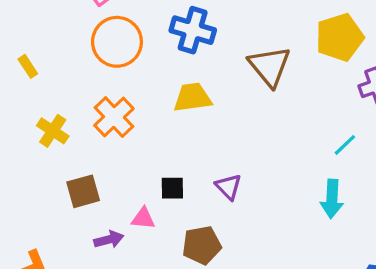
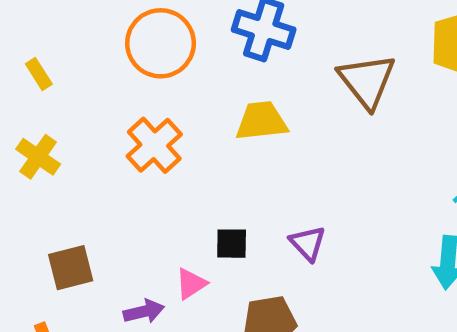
yellow cross: (53, 131) -> (38, 157), moved
brown square: (83, 191) -> (71, 268), moved
pink triangle: (143, 218) -> (191, 284), turned -40

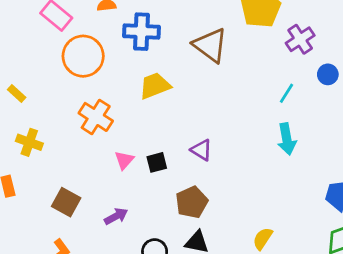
brown square: (71, 268) -> (66, 202), turned -32
pink triangle: (191, 284) -> (124, 160), moved

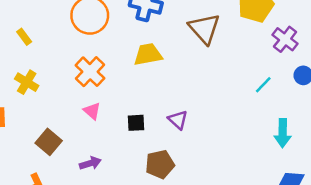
purple cross: (300, 39) -> (285, 39), turned -30
cyan arrow: (287, 139) -> (283, 133), moved
pink triangle: (124, 160) -> (92, 111), moved, turned -42

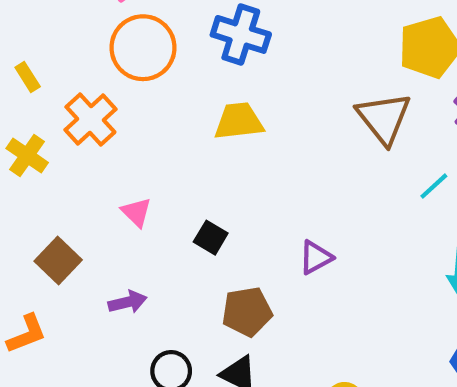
brown triangle: (204, 29) -> (384, 118), moved
orange cross: (90, 72) -> (90, 120), moved
purple triangle: (178, 120) -> (316, 257), moved, turned 45
black square: (136, 123) -> (211, 238), turned 30

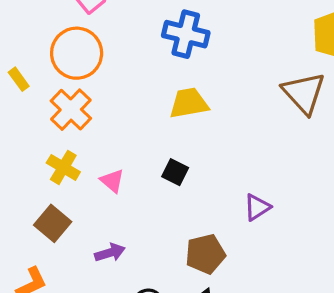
orange circle: (143, 48) -> (77, 53), moved
yellow cross: (27, 155) -> (63, 167), moved
black square: (211, 238) -> (175, 172), moved

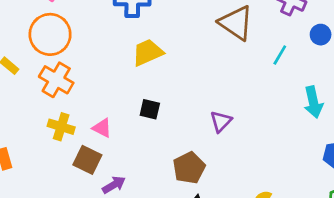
brown square: (53, 223) -> (87, 160), moved

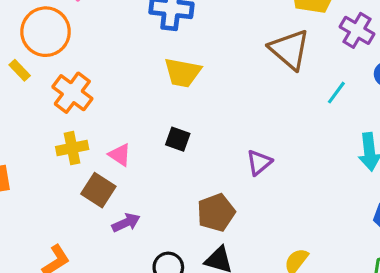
orange circle: (50, 34) -> (46, 32), moved
yellow trapezoid: (148, 52) -> (183, 73), turned -152
yellow cross: (61, 127) -> (72, 148), turned -35

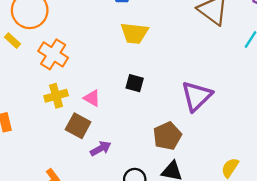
purple triangle: (259, 162) -> (197, 96), size x1.6

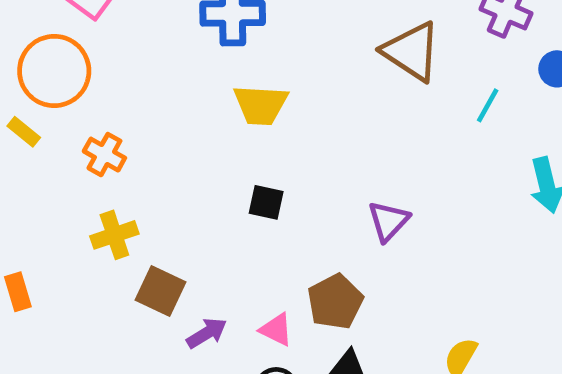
orange cross: (53, 54) -> (104, 155), size x0.7
purple triangle: (197, 96) -> (388, 221), size x0.7
pink triangle: (92, 98) -> (276, 329), moved

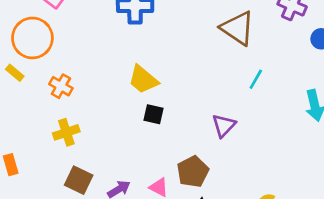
yellow trapezoid: (261, 105) -> (143, 80), moved, turned 36
cyan line: (488, 105) -> (256, 79), moved
brown square: (160, 291) -> (79, 180), moved

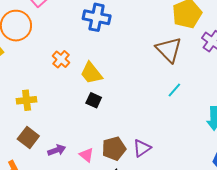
orange cross: (61, 86) -> (61, 59), moved
purple triangle: (224, 125) -> (142, 148), moved

